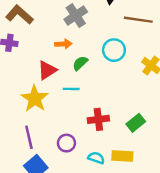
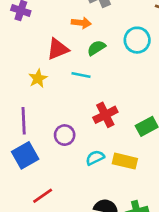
yellow star: (35, 99) -> (38, 78), size x0.6
red cross: (98, 119) -> (105, 115), turned -30
cyan semicircle: (96, 158) -> (95, 158), turned -56

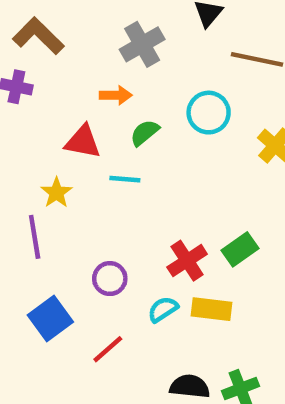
red triangle: (58, 49) -> (83, 142), turned 40
red cross: (105, 115) -> (187, 261), moved
purple line: (24, 121) -> (35, 237), moved
red line: (43, 196) -> (108, 349), moved

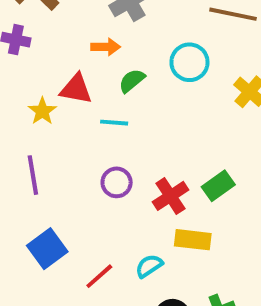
yellow star: (56, 193) -> (42, 111), moved
purple circle: (110, 279) -> (117, 182), moved
cyan semicircle: (163, 309) -> (149, 266), moved

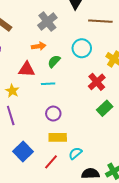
yellow star: (42, 111) -> (12, 91), moved
red cross: (170, 196) -> (97, 82), moved
yellow rectangle: (193, 240) -> (58, 137), moved

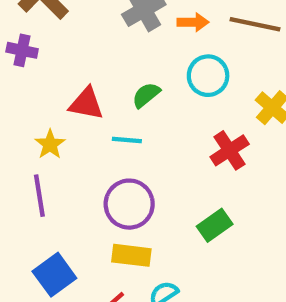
orange arrow: (39, 46) -> (193, 22), moved
green rectangle: (105, 108) -> (215, 225), moved
purple circle: (53, 114) -> (129, 204), size x1.5

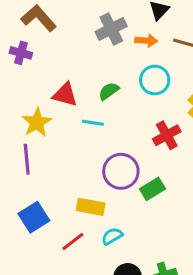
yellow star: (50, 144) -> (37, 122), size x1.4
purple circle: (129, 204) -> (121, 171), moved

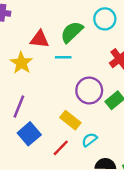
green semicircle: (109, 91) -> (72, 32), size x1.5
purple line: (27, 159) -> (19, 106), moved, turned 35
yellow rectangle: (91, 207) -> (70, 120), turned 36

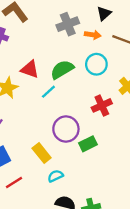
cyan line: (63, 57) -> (48, 92), turned -56
red line: (61, 148) -> (14, 182), moved

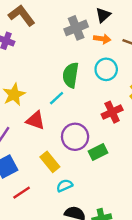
black triangle: (104, 13) -> (103, 15), moved
red triangle: (30, 69) -> (35, 120), moved
green semicircle: (62, 70) -> (71, 75), turned -50

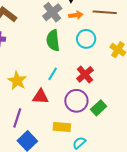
green semicircle: (71, 75) -> (53, 40), moved
red cross: (112, 112) -> (85, 74), moved
yellow rectangle: (50, 162) -> (62, 127), turned -30

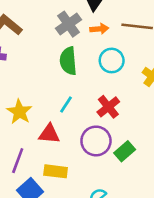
yellow rectangle: (62, 127) -> (56, 171), moved

